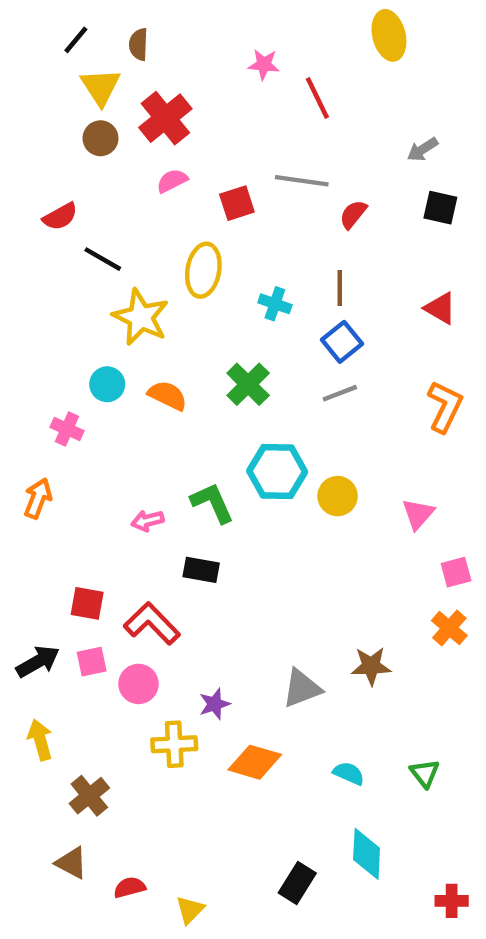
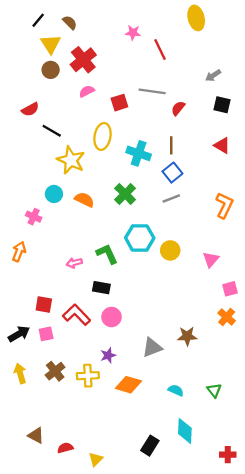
brown semicircle: (139, 44) -> (70, 22), turned 133
cyan cross: (275, 304) -> (139, 153), size x1.5
red triangle: (440, 308) -> (222, 145), moved
pink circle: (139, 684) -> (112, 317), moved
brown cross: (89, 796) -> (55, 371), moved

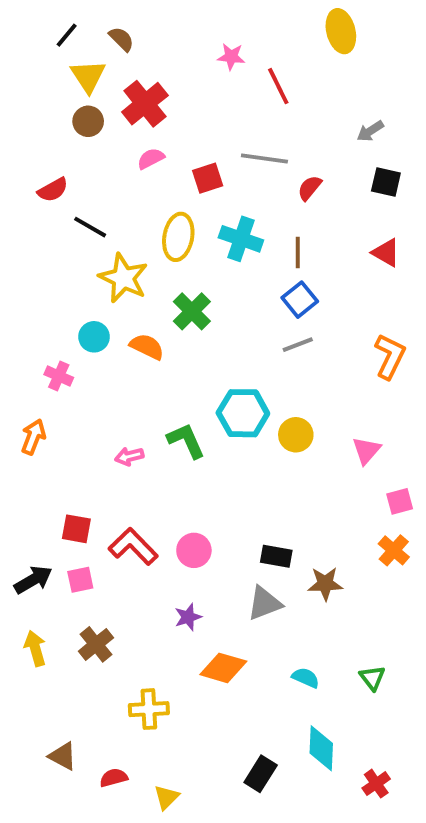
cyan cross: (139, 153) -> (241, 239), moved
green cross: (125, 194) -> (192, 311), moved
black rectangle: (101, 288) -> (276, 556), moved
yellow cross: (88, 376) -> (149, 709), moved
red cross: (228, 455) -> (376, 784), moved, turned -35

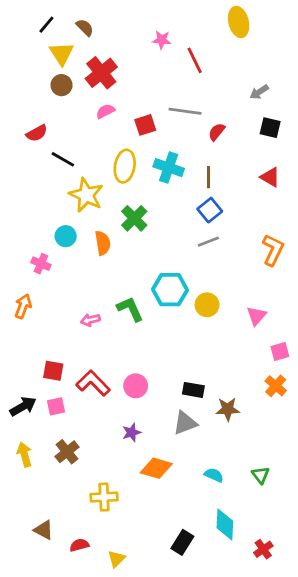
orange semicircle: (147, 347) -> (103, 243), turned 55

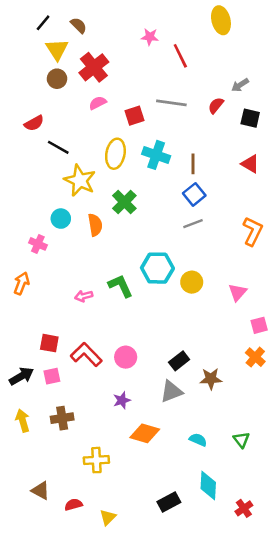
red semicircle: (217, 132) -> (216, 105), moved
black rectangle: (193, 390) -> (179, 361), turned -48
brown cross: (67, 452) -> (62, 418), turned 30
black rectangle: (182, 542) -> (169, 502), turned 30

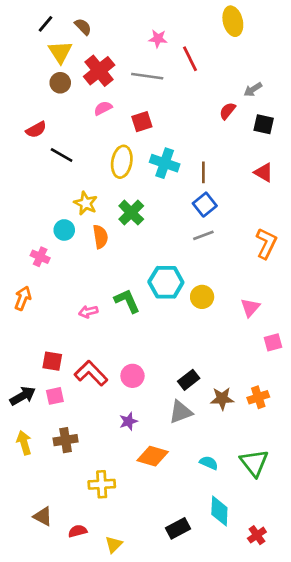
gray line: (171, 103) -> (147, 76), moved
yellow star: (80, 180) -> (86, 203), moved, size x0.7
orange cross: (255, 357) -> (258, 397), moved, turned 30
green triangle: (241, 440) -> (254, 463), size x1.6

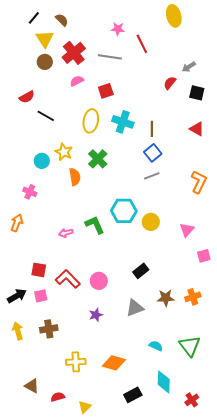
cyan circle: (64, 230) -> (42, 161), moved
black rectangle: (189, 380) -> (141, 271), moved
orange diamond: (153, 456) -> (114, 363), moved

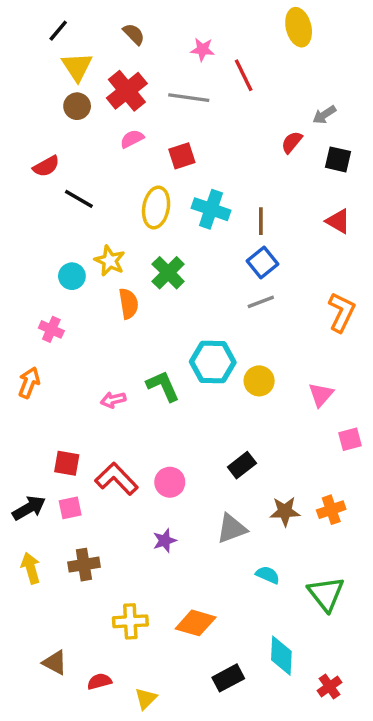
brown semicircle: (62, 20) -> (134, 34), moved
cyan semicircle: (156, 346) -> (268, 575), moved

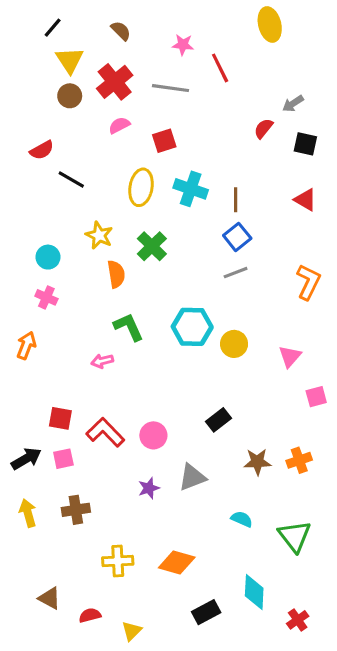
cyan circle: (72, 276) -> (48, 257), moved
green L-shape: (163, 386) -> (129, 327), moved
gray triangle: (232, 529) -> (192, 477), moved

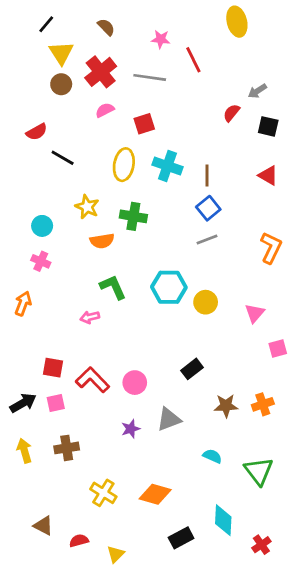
green cross: (152, 246) -> (133, 216), turned -35
orange semicircle: (116, 274) -> (102, 241), turned 90
yellow cross: (118, 561) -> (103, 493), turned 35

